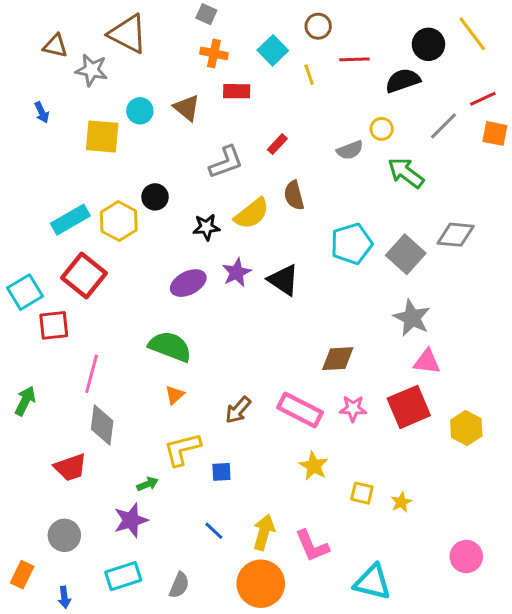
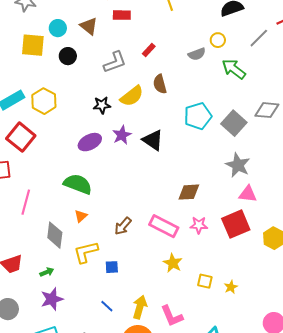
black circle: (155, 197) -> (68, 56), moved
gray diamond: (102, 425) -> (55, 235), moved
green arrow: (147, 484) -> (47, 272), moved

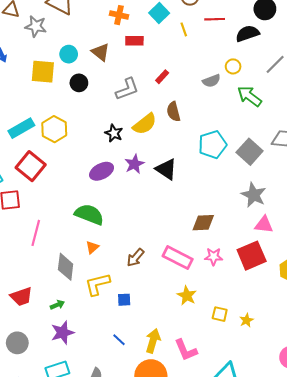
black star: (102, 105) -> (114, 133), turned 30

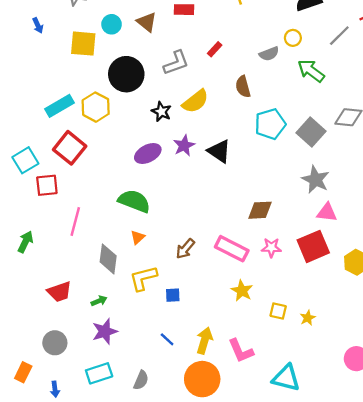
black circle: (79, 83) -> (126, 74), moved, size x1.8
brown semicircle: (173, 112) -> (243, 87), moved

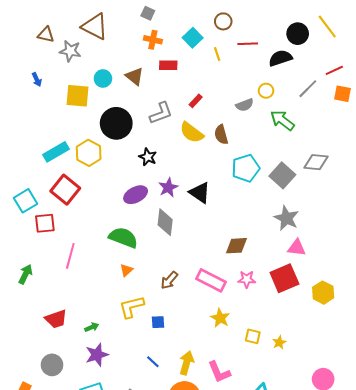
yellow semicircle: (195, 101) -> (192, 133), moved, turned 75
gray diamond: (108, 259) -> (165, 222), moved

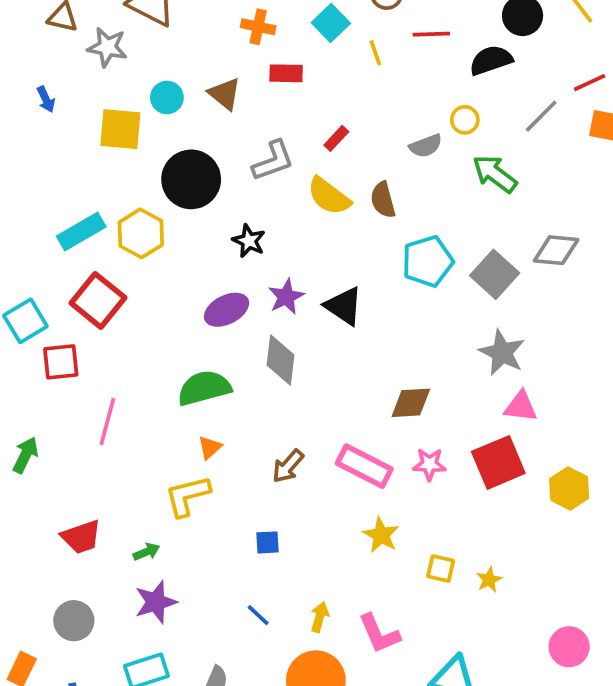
green semicircle: (123, 237) -> (204, 388), turned -36
yellow L-shape: (131, 307) -> (187, 496), moved
yellow arrow: (187, 363) -> (320, 617), size x0.7

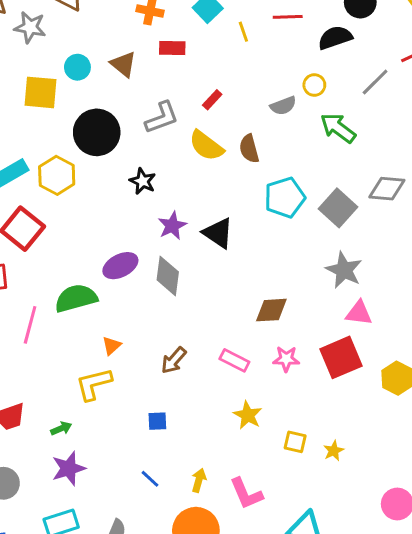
purple ellipse: (227, 310) -> (120, 266), moved
green semicircle: (204, 388) -> (76, 298), moved
pink rectangle: (364, 466) -> (234, 360), size x0.7

